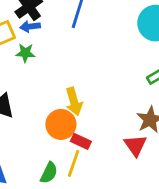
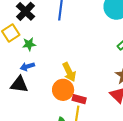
blue arrow: (30, 27) -> (27, 66), moved

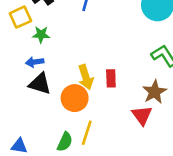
black triangle: (19, 84) -> (40, 84), moved
red rectangle: (79, 99) -> (111, 78), moved, turned 64

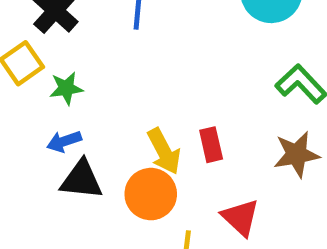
brown star: (154, 92) -> (296, 154), turned 30
red triangle: (142, 115) -> (241, 217), moved

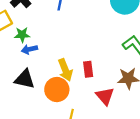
blue arrow: (64, 141) -> (29, 49), moved
red triangle: (241, 217) -> (105, 96), moved

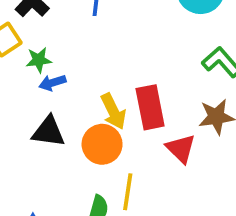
red rectangle: (88, 69) -> (150, 107), size x1.6

